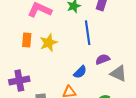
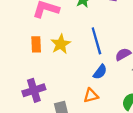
blue line: (88, 33) -> (96, 41), moved

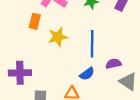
orange rectangle: (36, 44) -> (35, 21), moved

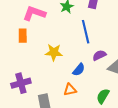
yellow star: (58, 37) -> (54, 52), moved, turned 30
blue line: (92, 44) -> (86, 32), moved

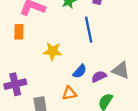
purple semicircle: (99, 55) -> (99, 76), moved

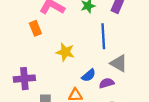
orange rectangle: (19, 32) -> (35, 28), turned -32
gray triangle: (121, 70) -> (119, 63), moved

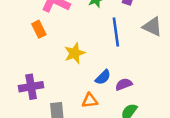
yellow star: (65, 52) -> (75, 53), turned -30
gray triangle: (119, 63) -> (152, 27), moved

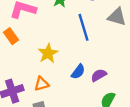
orange triangle: (90, 101) -> (41, 84), moved

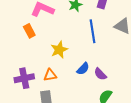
purple semicircle: (99, 75) -> (100, 74), turned -112

